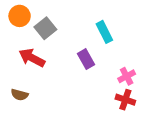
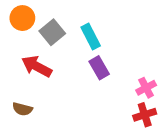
cyan rectangle: (104, 32) -> (91, 37), moved
red cross: (125, 100) -> (145, 115), turned -36

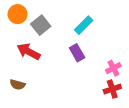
cyan rectangle: (91, 37) -> (84, 25), moved, turned 72

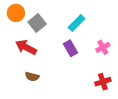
pink cross: (113, 68) -> (103, 47), moved
brown semicircle: (18, 85) -> (32, 77), moved

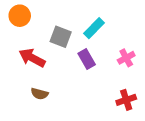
gray square: (37, 23) -> (61, 37), moved, turned -30

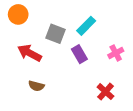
red cross: (126, 100) -> (105, 92), moved, turned -30

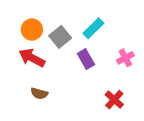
orange circle: (18, 14) -> (32, 30), moved
gray square: (56, 34) -> (60, 37), turned 30

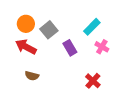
cyan rectangle: (93, 28) -> (92, 27), moved
pink cross: (125, 58) -> (102, 47), turned -32

